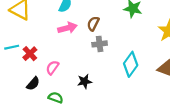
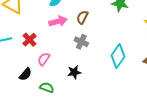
gray cross: (100, 44) -> (81, 42), moved, turned 32
red cross: (30, 54) -> (30, 40), moved

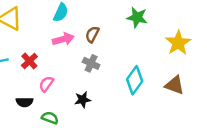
black semicircle: (25, 74) -> (25, 102), turned 48

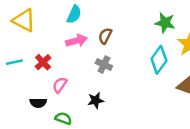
green star: (137, 17) -> (165, 23), moved
cyan diamond: (135, 80) -> (159, 60), moved

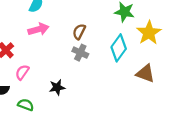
brown semicircle: (105, 36) -> (79, 32), moved
gray cross: (104, 65) -> (80, 53), moved

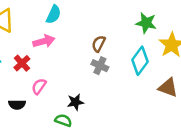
pink arrow: (38, 29) -> (44, 41), moved
green semicircle: (26, 105) -> (63, 120), moved

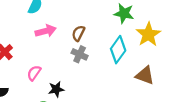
pink arrow: (44, 41) -> (46, 31), moved
pink semicircle: (39, 86) -> (34, 73), moved

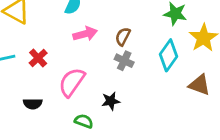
pink semicircle: (34, 73) -> (72, 82), size x1.6
black star: (56, 89) -> (111, 101), moved

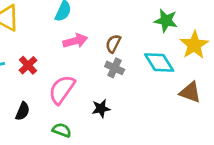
cyan diamond: (168, 55) -> (159, 63), turned -68
black semicircle: (33, 104) -> (23, 111), turned -66
green semicircle: (84, 121) -> (62, 130), moved

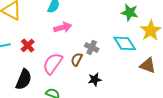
brown semicircle: (113, 44) -> (77, 59), moved
black star: (101, 109) -> (95, 79), moved
black semicircle: (23, 111) -> (24, 79), size x1.5

